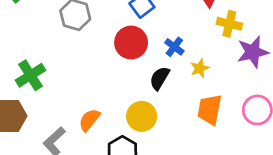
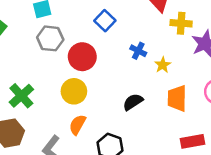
red circle: (131, 43) -> (82, 57), moved
black semicircle: (160, 78) -> (133, 102), moved, turned 36
yellow circle: (142, 116) -> (74, 91), moved

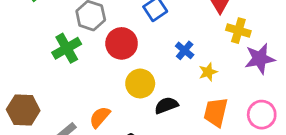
yellow circle: (74, 91) -> (140, 84), moved
green cross: (21, 96) -> (67, 48), moved

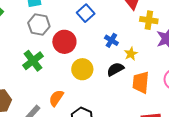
green cross: (67, 48) -> (33, 61), moved
black semicircle: (166, 105) -> (115, 69), moved

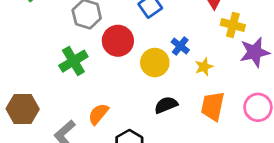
yellow circle: (82, 69) -> (155, 63), moved
black semicircle: (115, 69) -> (166, 105), moved

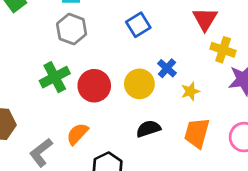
red circle: (118, 41) -> (94, 86), moved

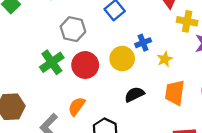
gray hexagon: (72, 29) -> (73, 29), moved
blue cross: (167, 68) -> (143, 43), turned 35

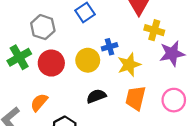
yellow star: (165, 59) -> (129, 65), size x1.5

